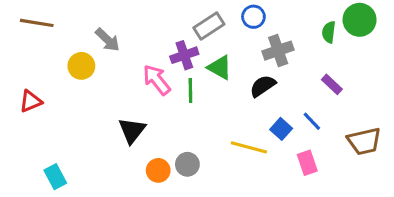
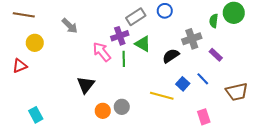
gray cross: (278, 51) -> (192, 39), moved
yellow circle: (81, 66) -> (35, 43), moved
pink rectangle: (307, 163) -> (204, 117), moved

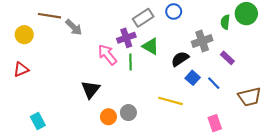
brown line: (24, 15) -> (49, 16), moved
yellow circle: (35, 43) -> (24, 35), moved
blue square: (183, 84) -> (193, 78), moved

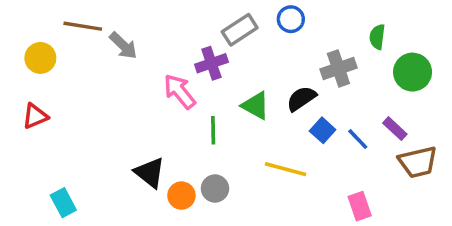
green circle: (246, 14) -> (413, 72), moved
green triangle: (151, 46) -> (256, 106), moved
purple rectangle: (227, 58) -> (395, 129), moved
green line: (131, 62) -> (213, 130), moved
black triangle: (91, 89) -> (150, 173), moved, turned -30

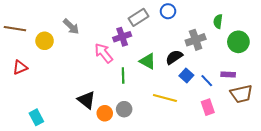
brown line: (83, 26) -> (15, 29), moved
yellow circle: (40, 58) -> (45, 41), moved
purple rectangle: (395, 129) -> (228, 74), turned -40
pink rectangle: (360, 206) -> (208, 107), moved

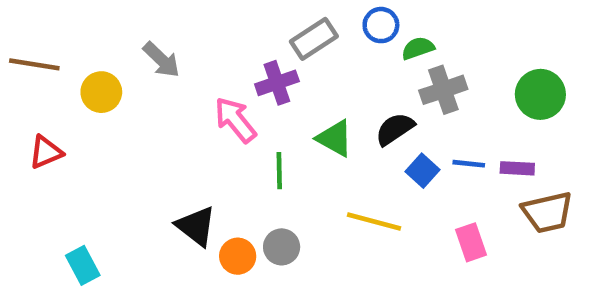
green semicircle: (218, 21) -> (418, 48), moved, turned 64
blue line: (207, 81) -> (469, 164), moved, turned -40

